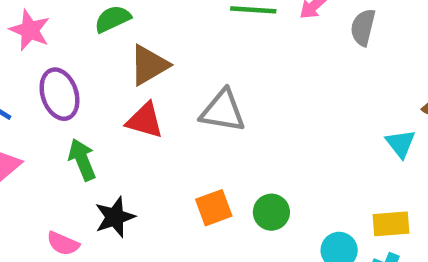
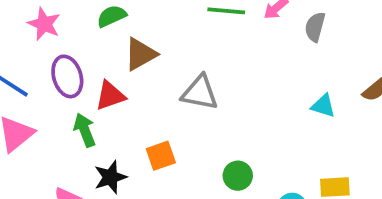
red triangle: (145, 120) -> (110, 96), moved, turned -36
cyan triangle: (401, 144) -> (323, 106), moved, turned -36
orange square: (214, 208) -> (161, 156), moved

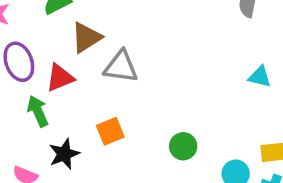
gray triangle: (200, 93) -> (121, 67), moved

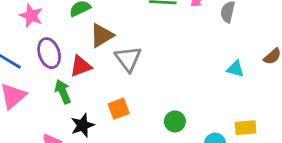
gray triangle: (121, 67) -> (128, 59), turned 44

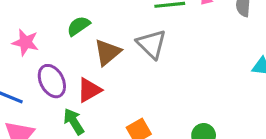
gray triangle: (128, 59) -> (152, 44), moved

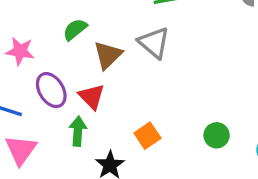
red triangle: (89, 90) -> (92, 97), turned -40
green arrow: (74, 122) -> (78, 131), turned 40

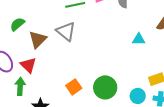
green circle: (217, 135) -> (105, 87), size x1.5
orange square: (147, 136) -> (74, 87), moved

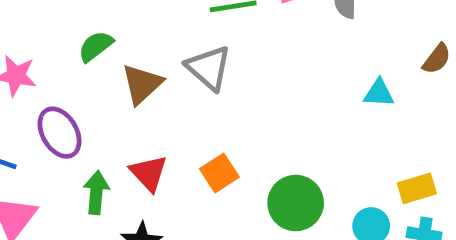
red triangle: (28, 65) -> (149, 173), moved
orange square: (74, 87) -> (219, 173), moved

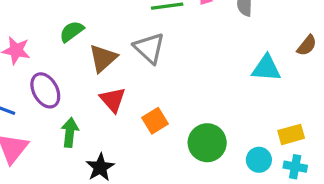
cyan triangle: (379, 93) -> (266, 68), size x1.4
red triangle: (149, 173) -> (113, 100), moved

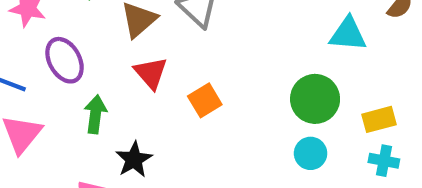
green circle: (207, 143) -> (315, 99), moved
cyan circle: (259, 160) -> (311, 153), moved

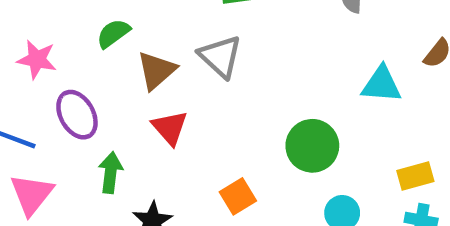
green circle: (315, 99) -> (312, 146), moved
orange square: (205, 100) -> (238, 196), moved

